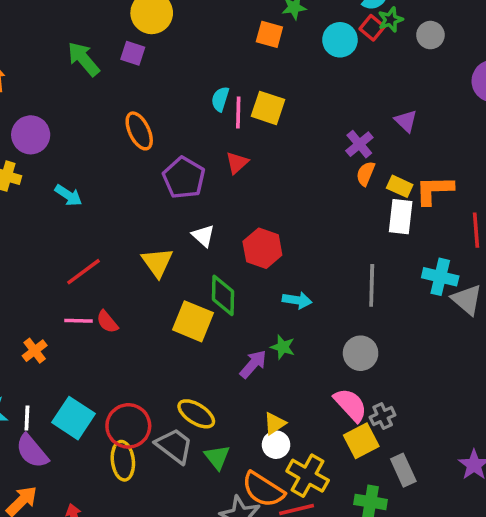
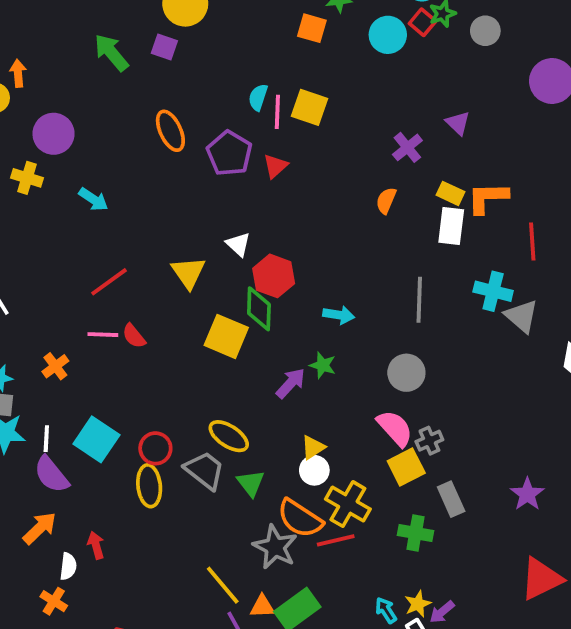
orange semicircle: (366, 174) -> (386, 201), moved
purple pentagon: (184, 178) -> (229, 153), moved
red hexagon: (262, 248) -> (274, 276), moved
red circle: (128, 426) -> (155, 448), size x0.7

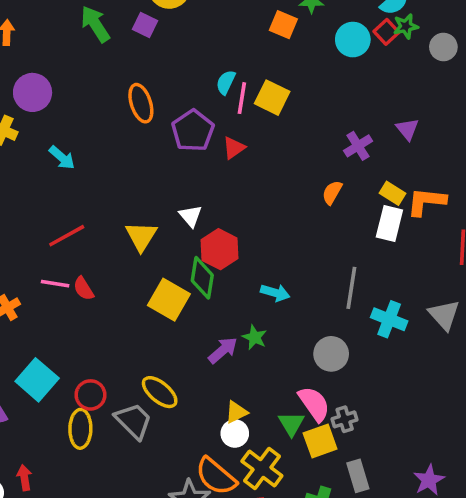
cyan cross: (493, 291) -> (389, 319), moved
green triangle: (251, 483) -> (291, 424), moved

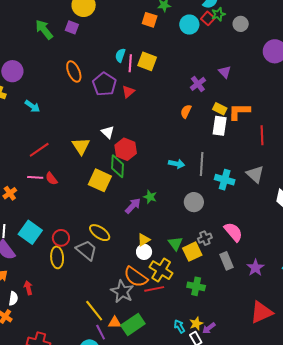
cyan arrow: (275, 293) -> (177, 164), moved
pink semicircle: (314, 404) -> (233, 232), moved
gray rectangle: (358, 476) -> (226, 261), moved

